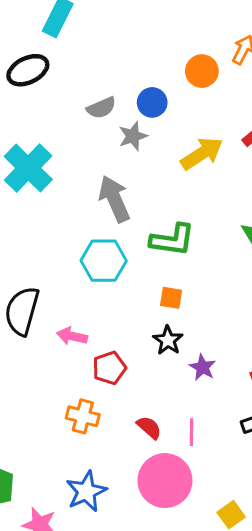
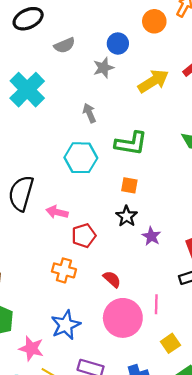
gray semicircle: (101, 108) -> (64, 45), moved
gray arrow: (114, 199) -> (89, 113), size x0.6
pink line: (192, 432) -> (156, 304), moved

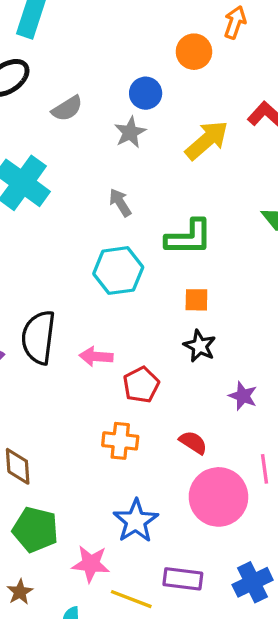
purple star: (151, 236) -> (243, 396), moved

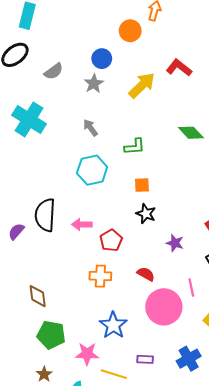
green L-shape: (189, 237) -> (135, 147), size x0.7
purple rectangle: (183, 579) -> (145, 359), size x0.7

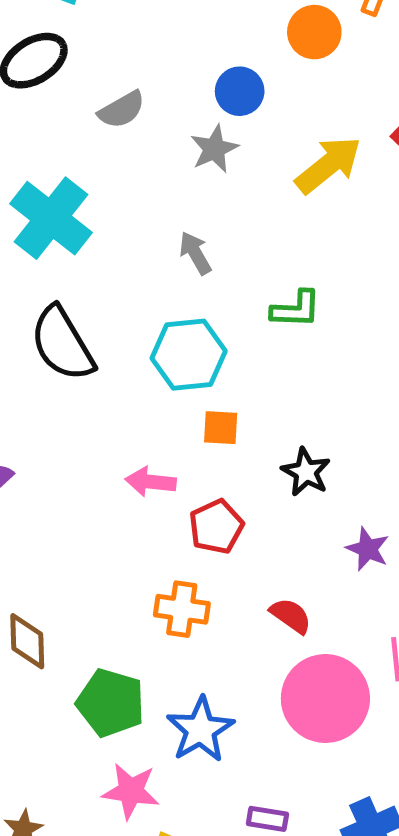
orange square: (142, 185) -> (221, 428), moved
black semicircle: (45, 215) -> (62, 344), moved, turned -40
green pentagon: (51, 335) -> (111, 703), moved

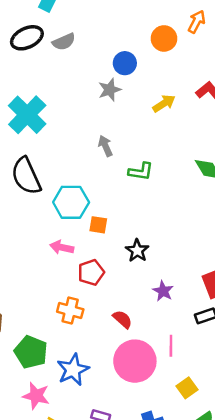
gray semicircle: (122, 110) -> (64, 42), moved
yellow arrow: (328, 165) -> (164, 103), size x0.7
gray arrow: (195, 253) -> (105, 146), moved
cyan hexagon: (189, 355) -> (71, 202), moved

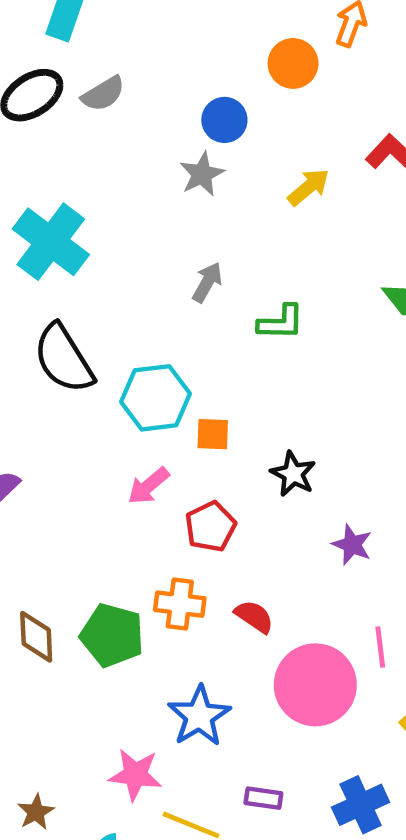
gray arrow: (105, 146) -> (207, 282), turned 60
pink arrow: (62, 247) -> (148, 486), turned -45
red semicircle: (122, 319) -> (254, 616), moved
green pentagon: (31, 352) -> (112, 635), moved

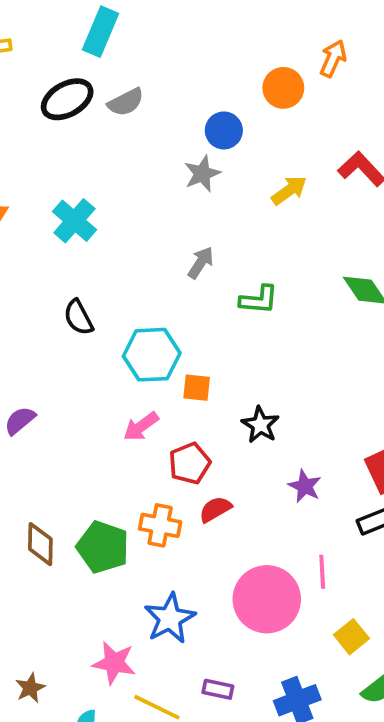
cyan cross: (51, 242) -> (74, 221), size x0.7
black semicircle: (64, 359) -> (78, 317), size x0.6
red semicircle: (254, 616) -> (215, 509), moved, turned -68

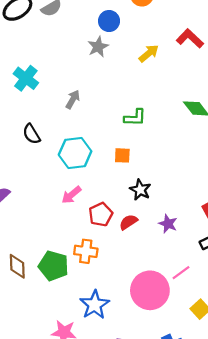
gray arrow: (201, 263) -> (73, 99), moved
orange square: (197, 388) -> (122, 155), moved
red semicircle: (215, 509) -> (128, 222), moved
pink line: (322, 572) -> (181, 273), turned 60

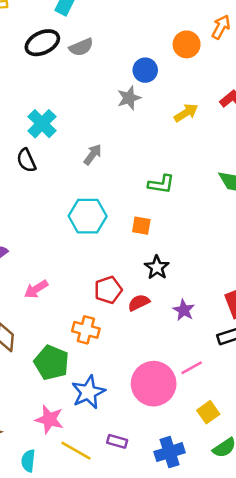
black semicircle: (31, 134) -> (26, 160), moved
pink arrow: (71, 195) -> (36, 289), moved
green pentagon: (53, 266) -> (51, 363), moved

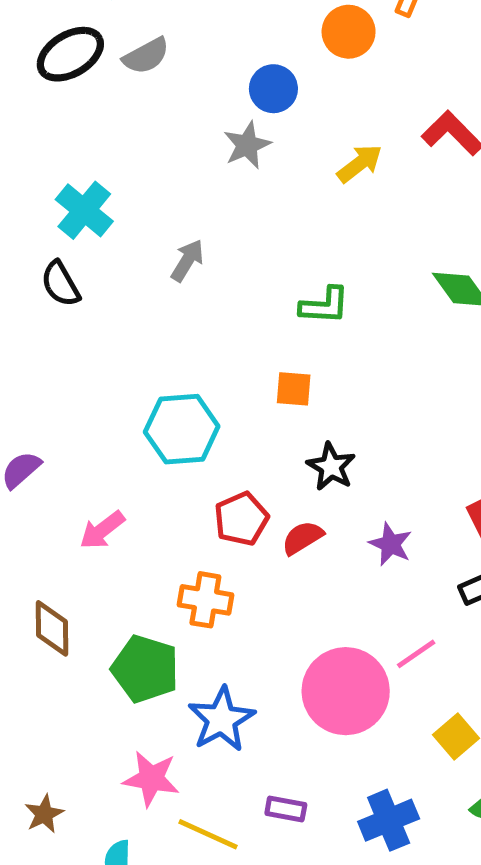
cyan hexagon: (88, 216) -> (182, 429), moved

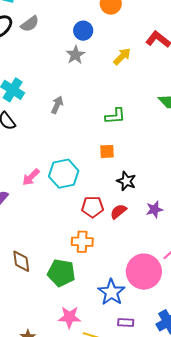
red pentagon: (241, 519) -> (93, 207), turned 30
pink arrow: (102, 530) -> (31, 177), moved
purple star: (391, 544) -> (154, 209), turned -30
blue star: (221, 719) -> (111, 292), moved

